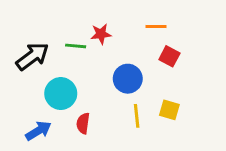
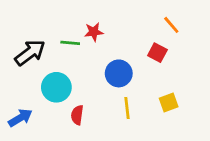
orange line: (156, 27) -> (171, 25), moved, turned 48
yellow square: (169, 110) -> (169, 103), moved, turned -36
blue arrow: (38, 131) -> (20, 118), moved

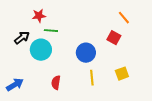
red star: (94, 32) -> (39, 16), moved
black arrow: (30, 53) -> (22, 38), size x0.7
cyan circle: (56, 87) -> (41, 50), moved

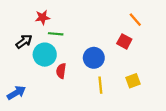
red semicircle: (56, 83) -> (61, 71), moved

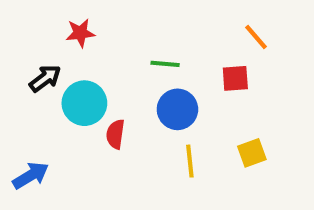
green line: (56, 34) -> (165, 64), moved
red square: (124, 41) -> (235, 78), turned -32

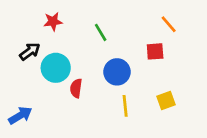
green line: (165, 64) -> (101, 32), moved, turned 54

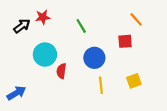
black arrow: (30, 51) -> (22, 26), moved

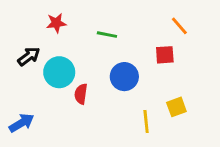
black arrow: (22, 26) -> (29, 56), moved
green line: (81, 26) -> (107, 35), turned -48
yellow line: (101, 85) -> (146, 121), moved

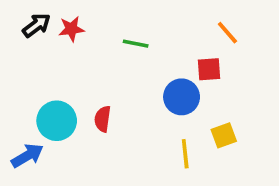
black arrow: (29, 56) -> (36, 25), moved
cyan circle: (59, 72) -> (57, 121), moved
blue circle: (124, 77) -> (182, 97), moved

